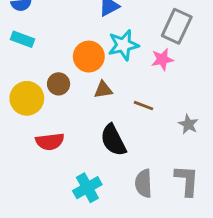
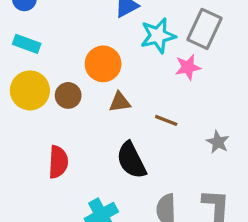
cyan star: (123, 45) -> (158, 36), moved
yellow circle: (27, 98) -> (30, 90), moved
red semicircle: (50, 142) -> (58, 162), turned -80

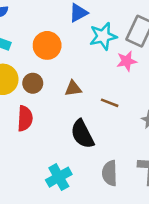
orange circle: (103, 64) -> (47, 45), moved
red semicircle: (58, 162) -> (25, 118), moved

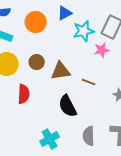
orange circle: (47, 45) -> (36, 22), moved
brown circle: (33, 83) -> (37, 62), moved
brown triangle: (73, 88) -> (61, 71), size x1.5

